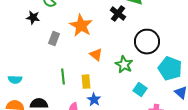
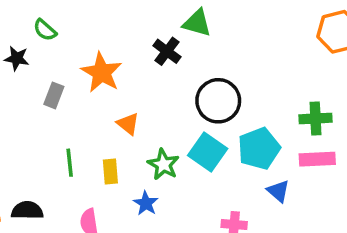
green star: (124, 65) -> (163, 164), moved
cyan pentagon: (170, 69) -> (259, 149), turned 30
cyan square: (140, 90) -> (208, 152), moved, size x1.5
blue star: (94, 100) -> (146, 203), moved

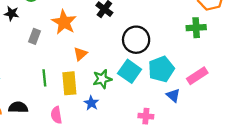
green cross: (315, 118) -> (196, 28), moved
orange triangle: (128, 124) -> (80, 54), turned 40
pink rectangle: (317, 159) -> (197, 76), turned -30
green star: (163, 164) -> (102, 79), turned 30
yellow rectangle: (110, 172) -> (69, 83), size x1.5

